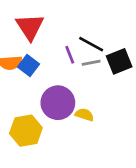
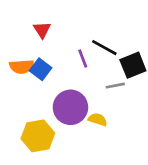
red triangle: (30, 27) -> (42, 30), size x0.6
gray line: (91, 63) -> (115, 86), moved

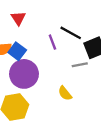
purple circle: (70, 107) -> (24, 74), moved
yellow semicircle: (98, 120) -> (65, 93), turned -147

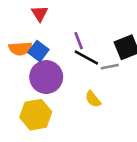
black line: (71, 33) -> (86, 58), moved

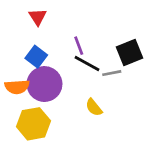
orange semicircle: (20, 48) -> (17, 87), moved

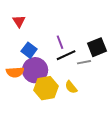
red triangle: (38, 17) -> (19, 21), moved
black line: (87, 63) -> (66, 55), turned -54
yellow hexagon: (33, 124) -> (46, 88), moved

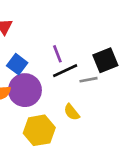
yellow hexagon: (46, 88) -> (39, 130), moved

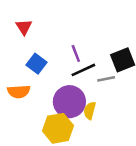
purple circle: (25, 90) -> (69, 102), moved
yellow semicircle: (72, 112) -> (90, 111), turned 54

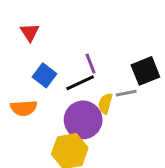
black line: (83, 70) -> (80, 83), moved
yellow semicircle: (90, 111) -> (105, 104), moved

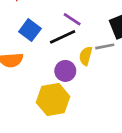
purple line: (90, 64) -> (72, 19), turned -36
purple circle: (83, 120) -> (65, 71), size x0.6

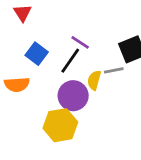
black line: (63, 37) -> (70, 61), turned -30
purple circle: (65, 71) -> (73, 96), size x1.4

